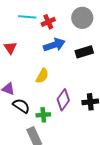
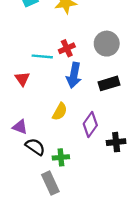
cyan line: (27, 17) -> (42, 56), moved
blue arrow: (54, 45) -> (74, 75), turned 120
purple diamond: (63, 100) -> (90, 124), moved

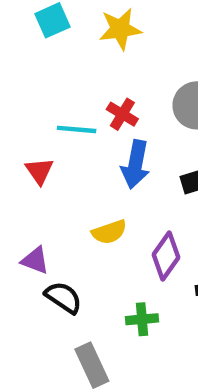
red cross: (67, 48) -> (122, 114), turned -35
yellow semicircle: (60, 112) -> (109, 232), turned 42
green cross: (61, 157) -> (142, 319), moved

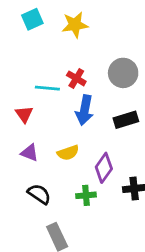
purple triangle: (35, 260) -> (30, 153), moved
green cross: (142, 319) -> (86, 195), moved

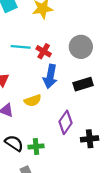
cyan line: (47, 88) -> (21, 47), moved
yellow semicircle: (68, 153) -> (33, 100), moved
green cross: (86, 195) -> (36, 146), moved

